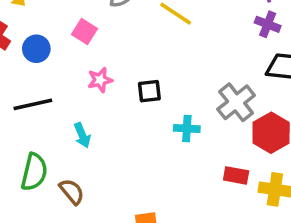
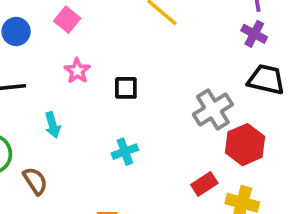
pink star: (100, 80) -> (77, 71), turned -30
cyan cross: (187, 129) -> (125, 152), moved, turned -30
red rectangle: (236, 175) -> (204, 184), turned -50

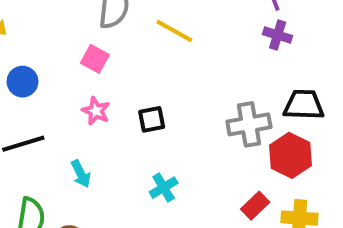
pink square: (67, 20) -> (95, 59), moved
black trapezoid: (266, 80) -> (304, 105), moved
gray cross: (213, 109) -> (249, 124), turned 33

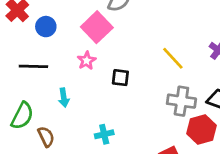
yellow line: (174, 31) -> (173, 58), moved
pink square: (95, 59) -> (97, 27), size x1.6
cyan cross: (164, 188) -> (104, 134), moved

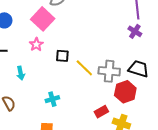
yellow line: (173, 58) -> (84, 68), moved

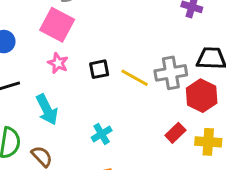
cyan arrow: (21, 73) -> (47, 110), size x1.5

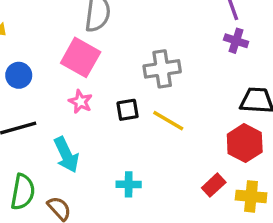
gray cross: (171, 73) -> (162, 69), moved
cyan cross: (102, 134) -> (129, 184), turned 30

